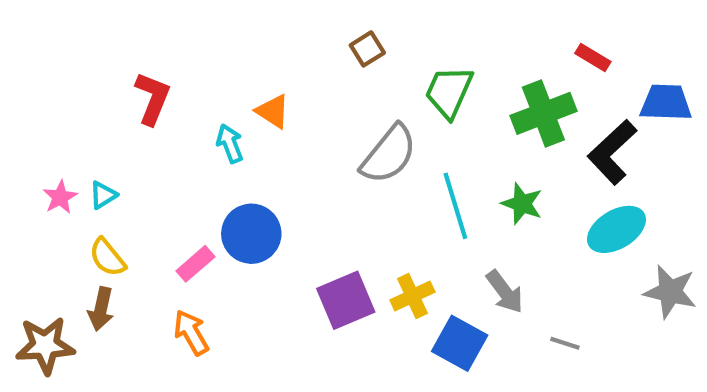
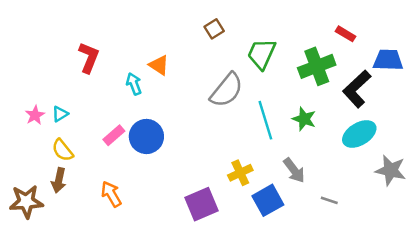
pink rectangle: (195, 264) -> (114, 135), moved
purple square: (346, 300) -> (202, 204), moved
blue square: (460, 343) -> (268, 200), turned 32

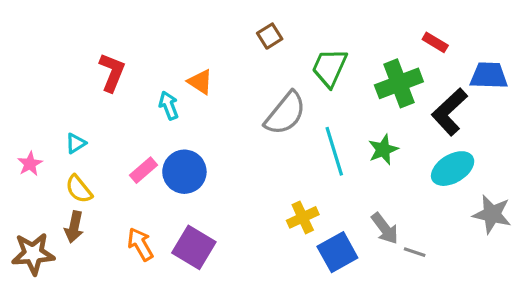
pink star: (35, 115) -> (30, 164), moved
green star: (304, 119) -> (383, 150), turned 30
gray arrow: (294, 170) -> (385, 228), moved
purple square: (202, 204) -> (194, 247), moved, turned -36

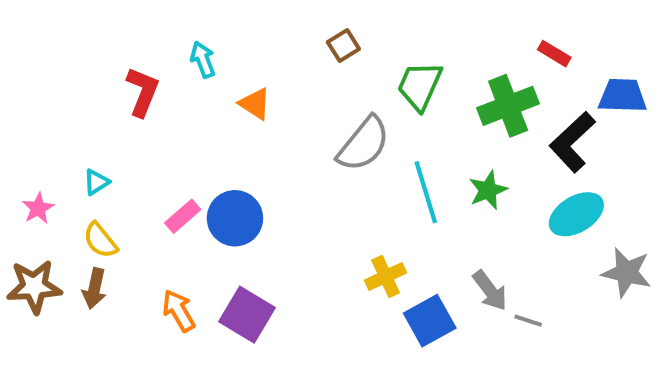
cyan arrow: (169, 105) -> (203, 60), moved
brown star: (33, 254) -> (34, 287), moved

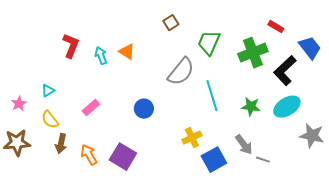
cyan arrow: (203, 60) -> (101, 56), moved
blue trapezoid: (623, 96) -> (310, 48), turned 50
green star: (488, 190) -> (251, 107), moved, turned 30
blue circle: (235, 218) -> (144, 109), moved, size x0.7
brown arrow: (94, 289) -> (61, 144), moved

